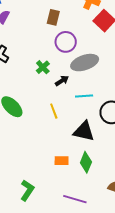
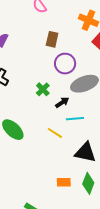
cyan line: (84, 96) -> (75, 119), moved
yellow line: (54, 111) -> (55, 133), turned -35

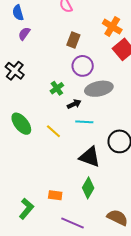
yellow line: (55, 133) -> (53, 131), moved
orange rectangle: (64, 182) -> (55, 195), moved

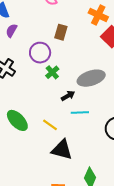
purple circle: (83, 66) -> (40, 53), moved
green cross: (57, 88) -> (52, 72), moved
black triangle: (90, 157) -> (62, 150), moved

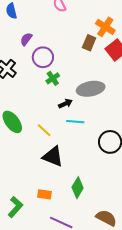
purple semicircle: (11, 31) -> (26, 39), moved
brown rectangle: (61, 32) -> (89, 43), moved

